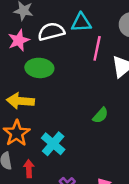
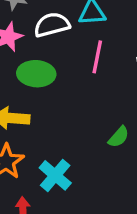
pink line: (97, 48) -> (97, 57), moved

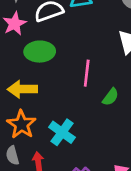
pink line: (97, 57) -> (87, 73), moved

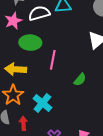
pink line: (87, 73) -> (53, 60), moved

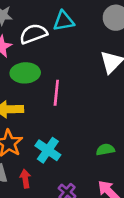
green semicircle: (80, 80) -> (105, 150), moved, turned -136

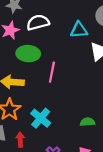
cyan triangle: (64, 21) -> (79, 30), moved

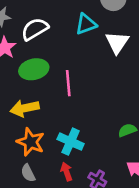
red arrow: (20, 140) -> (67, 172), moved

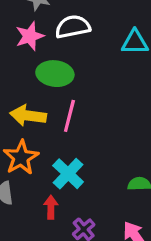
pink line: (68, 83) -> (69, 116), moved

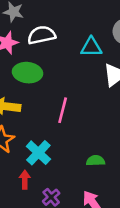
pink line: (69, 116) -> (63, 110), moved

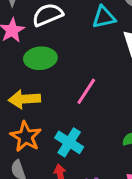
pink line: (63, 110) -> (86, 91), turned 30

